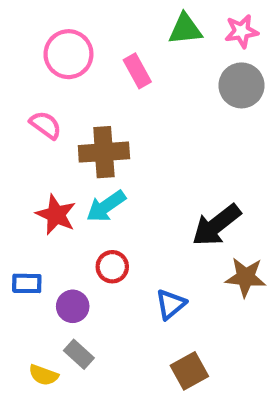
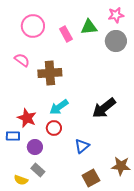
green triangle: (185, 29) -> (89, 27), moved
cyan arrow: (106, 206) -> (59, 107), moved
red star: (56, 215) -> (27, 118), moved
brown star: (246, 277) -> (121, 166), moved

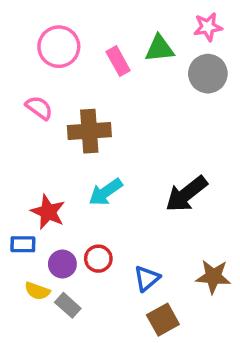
red circle: (54, 128) -> (98, 259), moved
blue triangle: (82, 146) -> (147, 278), moved
brown star: (121, 166) -> (213, 277), moved
yellow semicircle: (21, 180) -> (37, 291), moved

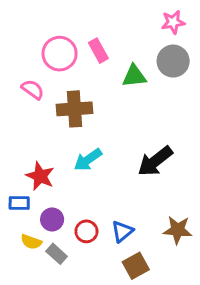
pink circle: (59, 47) -> (60, 54), moved
green triangle: (159, 48) -> (134, 76), moved
red circle: (98, 259) -> (86, 231), moved

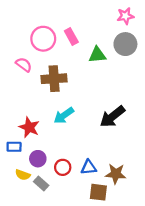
brown star: (178, 230) -> (116, 174), moved
blue triangle: (122, 231) -> (89, 167), turned 35
brown square: (136, 266) -> (98, 192), turned 36

